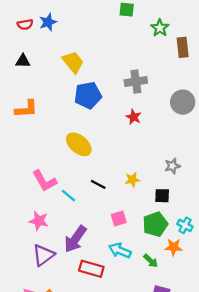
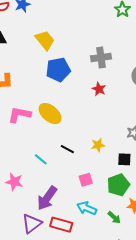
pink L-shape: (45, 181) -> (19, 115), moved, turned 130
purple triangle: (43, 255) -> (32, 224), moved

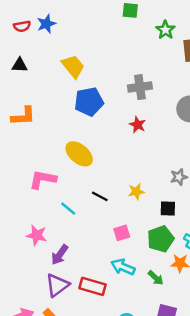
pink L-shape: (19, 115) -> (43, 179), moved
purple arrow: (47, 198) -> (60, 255), moved, size x0.7

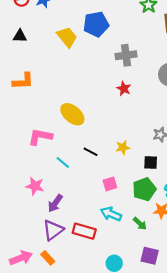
blue pentagon: (89, 102) -> (96, 24), moved

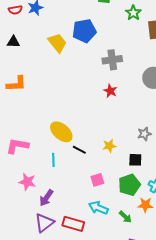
yellow ellipse: (72, 114) -> (61, 132), moved
pink L-shape: (40, 137) -> (17, 146), moved
cyan line: (63, 162) -> (53, 160), turned 48

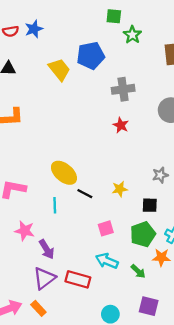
green star: (133, 13) -> (132, 35), moved
purple arrow: (46, 198) -> (47, 249), turned -66

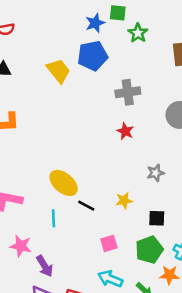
blue star: (34, 29) -> (95, 23), moved
gray star: (160, 175) -> (156, 173), moved

